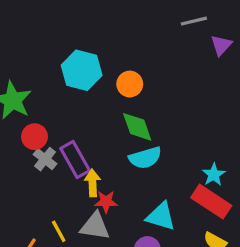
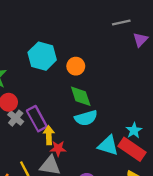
cyan triangle: (161, 216) -> (108, 145), moved

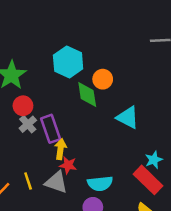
green diamond: (81, 96) -> (87, 95), moved
cyan semicircle: (86, 118) -> (100, 183), moved
cyan triangle: (108, 145) -> (128, 117), moved

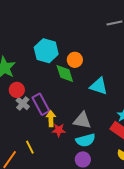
gray triangle: (56, 182) -> (82, 120), moved

